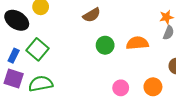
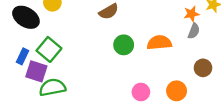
purple square: (14, 78) -> (36, 71), moved

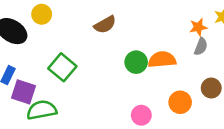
green circle: (124, 45) -> (136, 62), moved
green square: (49, 49) -> (62, 67), moved
orange circle: (177, 91) -> (180, 102), moved

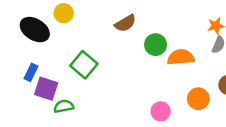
green circle: (136, 62) -> (156, 45), moved
green semicircle: (42, 110) -> (64, 106), size x0.7

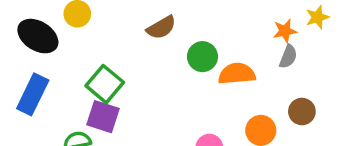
blue rectangle: (31, 72) -> (33, 94), size x1.6
purple square: (46, 89) -> (103, 117), moved

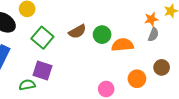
brown semicircle: (161, 27) -> (77, 31), moved
green square: (105, 84) -> (42, 38), moved

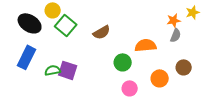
green circle: (102, 35) -> (123, 62), moved
green square: (42, 38) -> (66, 25), moved
green semicircle: (27, 85) -> (53, 70), moved

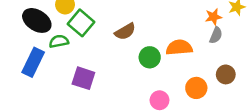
green circle: (123, 62) -> (150, 57), moved
green semicircle: (53, 70) -> (59, 41), moved

